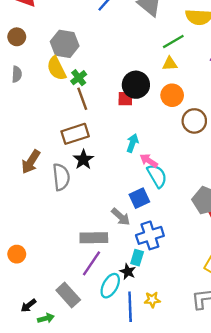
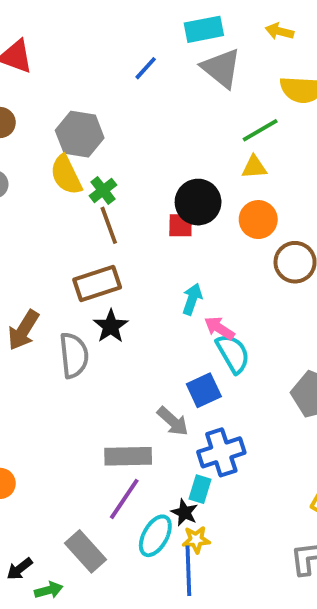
yellow star: (152, 300) -> (196, 540), moved

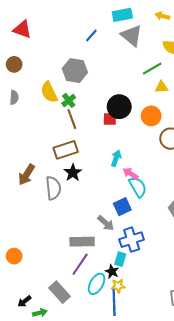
gray hexagon: (80, 134) -> (75, 71), moved
yellow triangle: (254, 167) -> (161, 87), moved

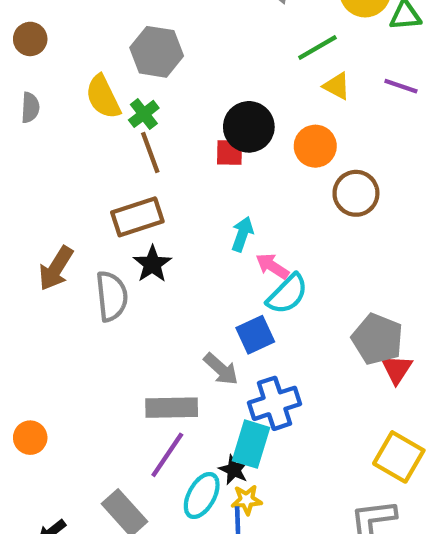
yellow triangle: (161, 87) -> (337, 86), turned 32
cyan semicircle: (138, 187) -> (287, 294), turned 75
cyan rectangle: (120, 259) -> (251, 444), size x1.5

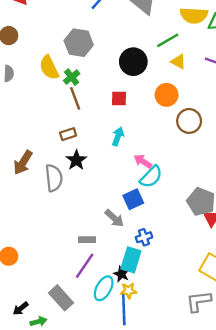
black circle: (249, 127) -> (133, 62), moved
brown rectangle: (137, 217) -> (68, 134), size x0.6
cyan arrow: (242, 234) -> (118, 136), moved
blue cross: (275, 403) -> (144, 237), size x0.6
gray rectangle: (172, 408) -> (87, 240), size x0.6

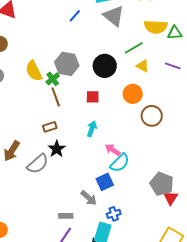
gray hexagon: (79, 43) -> (67, 64), moved
gray semicircle: (54, 178) -> (38, 164), turned 55

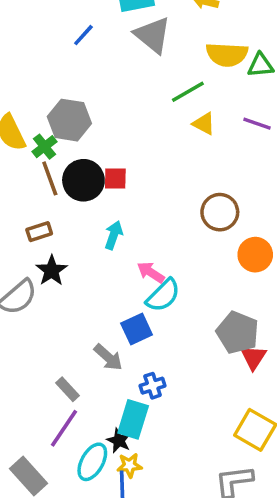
black circle: (105, 66) -> (83, 180), moved
orange circle: (133, 94) -> (255, 255), moved
gray rectangle: (66, 216) -> (68, 389), turned 48

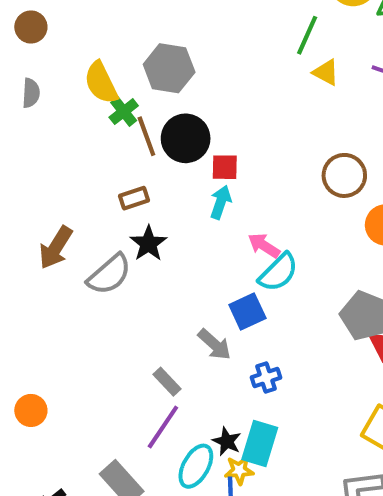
green line: (188, 92) -> (307, 35), turned -36
green cross: (45, 147) -> (124, 112), moved
red square: (115, 178) -> (225, 167), moved
cyan rectangle: (133, 419) -> (260, 443), moved

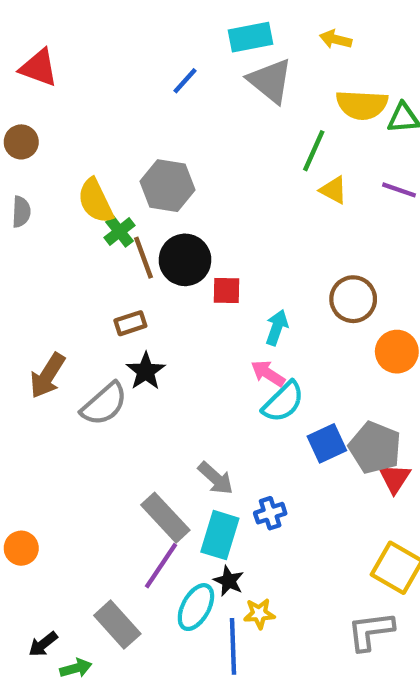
cyan arrow: (221, 202) -> (277, 328), moved
blue square: (247, 312) -> (327, 443), moved
gray rectangle: (167, 382) -> (165, 518), size x1.6
cyan rectangle: (260, 443) -> (220, 535), moved
yellow star: (239, 470) -> (259, 614), moved

